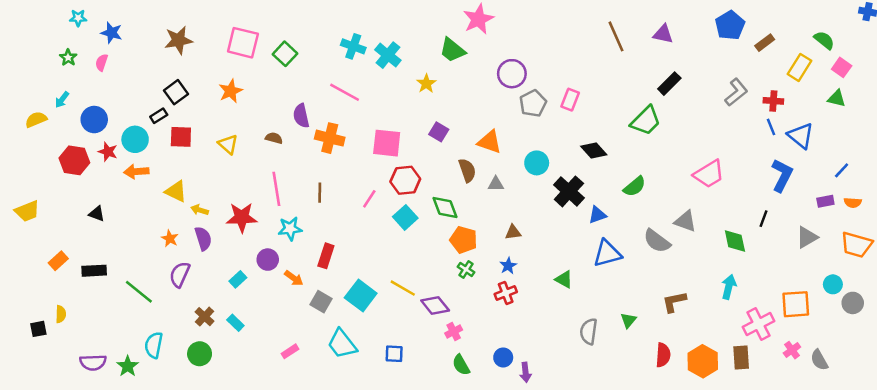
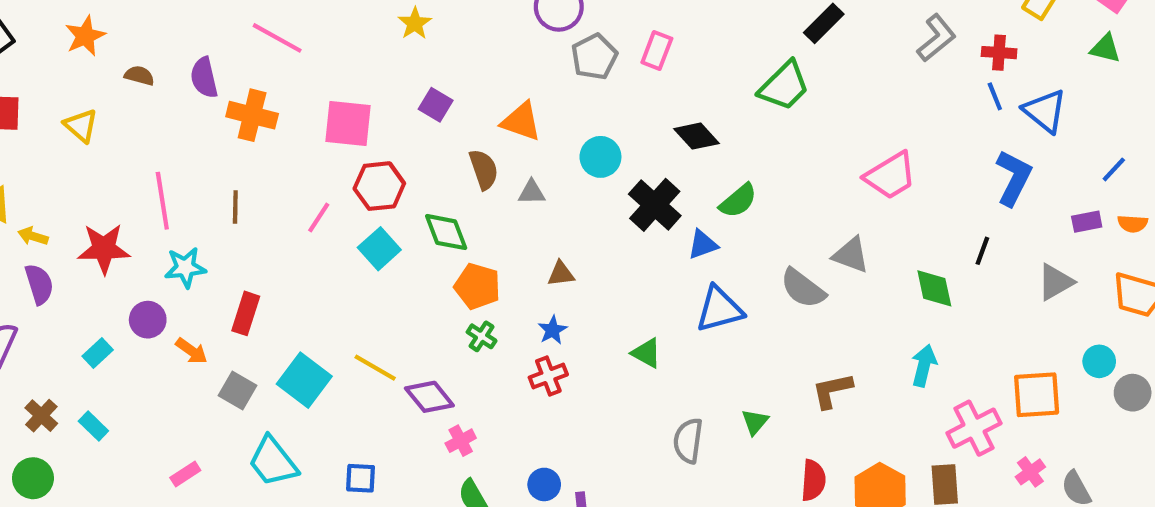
brown semicircle: (274, 138) -> (139, 76), moved
green semicircle: (635, 186) -> (738, 201), moved

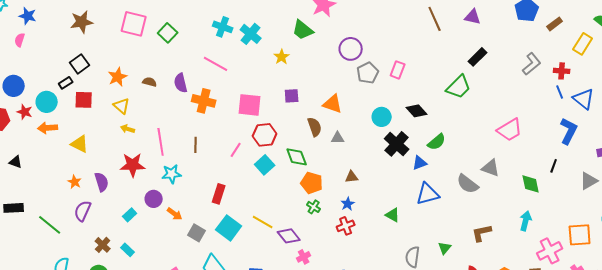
orange star: (85, 36) -> (118, 77), moved
purple square: (436, 105) -> (292, 96), turned -35
cyan circle: (600, 157) -> (382, 117), moved
yellow arrow: (33, 236) -> (128, 129), moved
red rectangle: (246, 313) -> (219, 194), moved

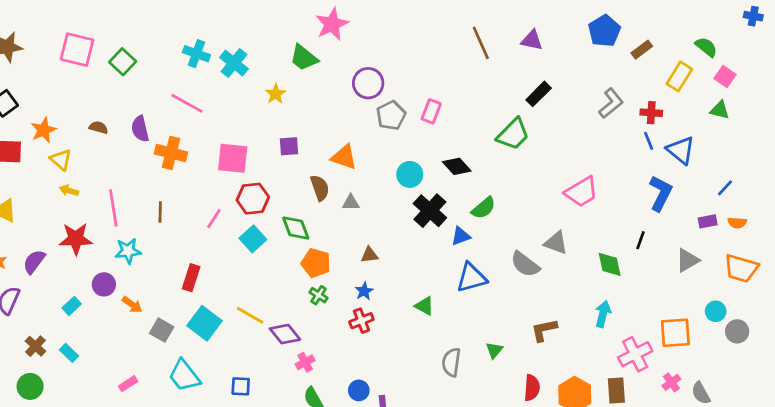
orange star: (118, 77) -> (44, 130), moved
purple semicircle: (102, 182) -> (34, 262), turned -126

